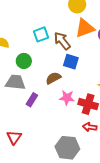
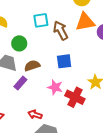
blue square: (71, 62) -> (64, 61), moved, turned -35
brown semicircle: (53, 78) -> (32, 66), moved
red arrow: (90, 127) -> (35, 115), moved

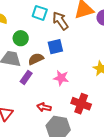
cyan square: (41, 20) -> (40, 13), turned 35
blue square: (64, 61) -> (55, 47), moved
red cross: (75, 97) -> (81, 104), moved

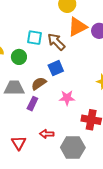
green circle: (21, 38) -> (19, 57), moved
red arrow: (44, 107) -> (47, 134), moved

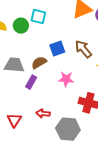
brown arrow: (56, 42) -> (83, 49), moved
green circle: (19, 57) -> (21, 26), moved

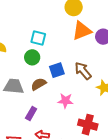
green circle: (21, 26) -> (32, 57), moved
purple rectangle: (31, 82) -> (31, 113), moved

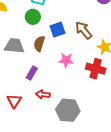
brown semicircle: (39, 84) -> (39, 44), turned -42
red cross: (88, 125) -> (96, 69), moved

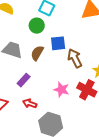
brown arrow: (84, 30) -> (75, 58), moved
pink star: (66, 60) -> (61, 90), moved

